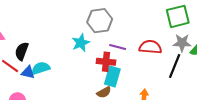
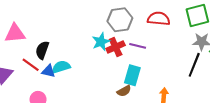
red semicircle: (150, 47) -> (159, 19), moved
red cross: (106, 62) -> (116, 47), moved, turned -30

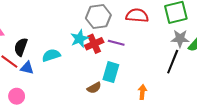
cyan semicircle: (61, 67) -> (51, 55), moved
brown semicircle: (124, 91) -> (94, 88), moved

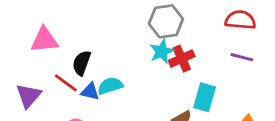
gray hexagon: (98, 17) -> (166, 21), moved
purple line: (116, 43) -> (242, 57), moved
cyan semicircle: (51, 55) -> (110, 86), moved

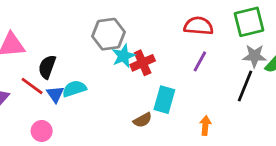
gray hexagon: (166, 21) -> (108, 34), moved
purple line: (242, 57) -> (200, 61), turned -75
blue triangle: (90, 91) -> (55, 94), turned 42

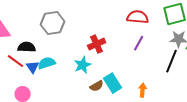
gray hexagon: (108, 34) -> (53, 23), moved
cyan star: (123, 56) -> (83, 65), moved
black semicircle: (47, 67) -> (27, 47), turned 72
cyan rectangle: (164, 100) -> (113, 83), moved, turned -48

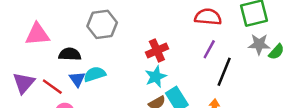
red line: (16, 61) -> (52, 87), moved
black line: (172, 61) -> (224, 72), moved
cyan star: (83, 65) -> (156, 77), moved

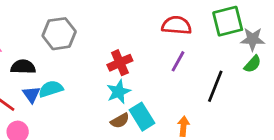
gray star: (259, 44) -> (253, 39), moved
black line: (224, 72) -> (215, 86), moved

